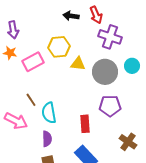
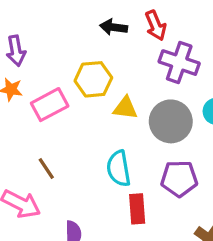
cyan semicircle: (49, 113) -> (119, 169), moved

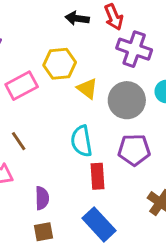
yellow triangle: (125, 108) -> (87, 89), turned 30

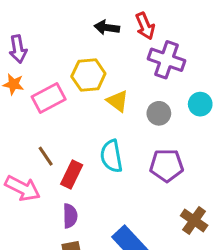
gray circle: (127, 100) -> (159, 113), size x0.6
red rectangle: (98, 176) -> (72, 175), moved, turned 30

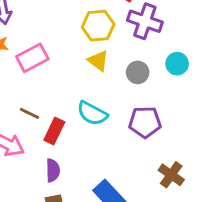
yellow hexagon: (88, 75) -> (98, 26), moved
brown line: (46, 156) -> (29, 113), turned -30
cyan semicircle: (111, 156) -> (92, 113), turned -52

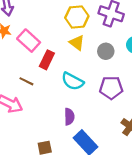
pink rectangle: (32, 58) -> (29, 41), turned 70
red rectangle: (54, 131) -> (47, 60), moved
purple semicircle: (53, 170) -> (69, 117), moved

